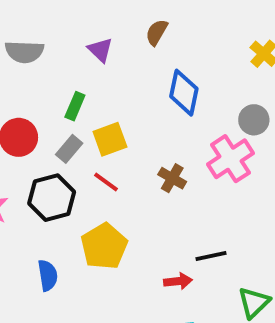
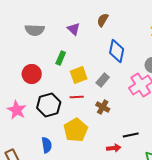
gray rectangle: (69, 149) -> (103, 80), moved
brown cross: (172, 178) -> (103, 107), moved
red line: (106, 182) -> (77, 97), turned -40

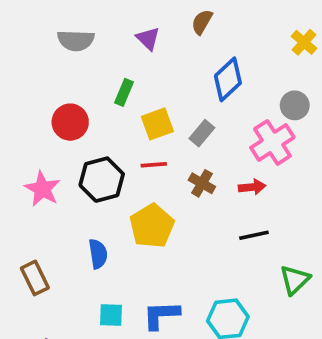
blue diamond: (117, 51) -> (228, 79), turned 35
red arrow: (114, 148) -> (252, 187), moved

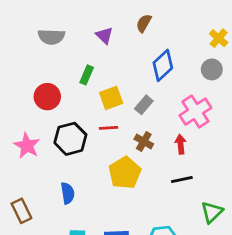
gray circle: (295, 105) -> (212, 69), moved
red arrow: (252, 187) -> (181, 144), turned -90
yellow pentagon: (152, 226) -> (125, 173), moved

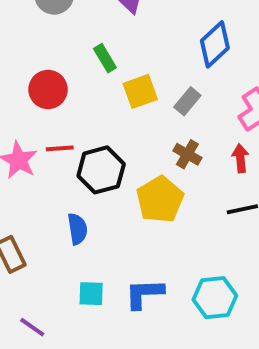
green rectangle: (87, 75) -> (105, 58), turned -54
red line: (108, 128) -> (60, 148), moved
black hexagon: (70, 139) -> (101, 170), moved

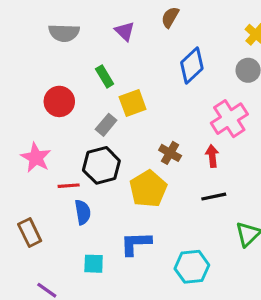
gray rectangle: (187, 101) -> (106, 125), moved
red line: (60, 148) -> (69, 186), moved
blue L-shape: (144, 294) -> (136, 243), moved

